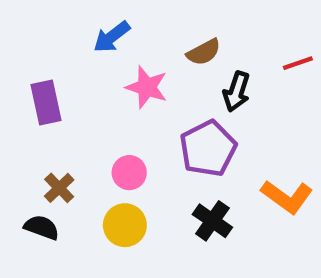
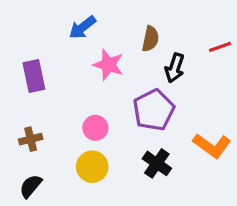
brown semicircle: (204, 52) -> (150, 39), turned -50
brown cross: (59, 188) -> (31, 139), moved, turned 30
black semicircle: (42, 227) -> (31, 186), moved, turned -70

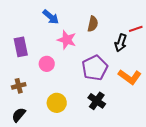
blue arrow: (82, 27) -> (51, 17), turned -102
black arrow: (175, 68) -> (121, 43), moved
pink circle: (95, 128) -> (47, 64), moved
orange L-shape: (212, 146) -> (130, 77), moved

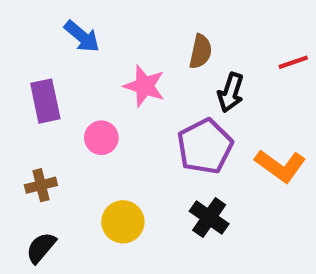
blue arrow: (51, 17) -> (82, 36), moved
black arrow: (121, 43) -> (231, 92), moved

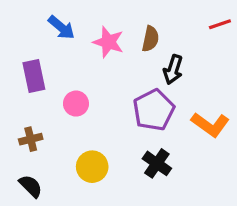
red line: (293, 62) -> (220, 24), moved
pink star: (144, 86) -> (108, 42), moved
black semicircle: (41, 248) -> (31, 186), turned 95

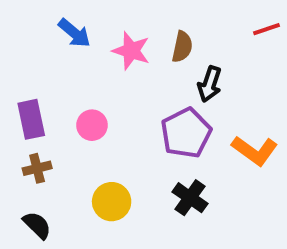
purple rectangle: (34, 76) -> (31, 119), moved

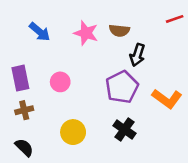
blue arrow: (74, 33) -> (40, 32), moved
brown semicircle: (182, 47) -> (119, 31), turned 84

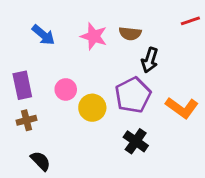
yellow circle: (73, 132) -> (92, 108), moved
black semicircle: (24, 147) -> (41, 161), moved

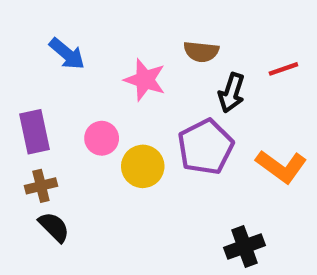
red line: (190, 21) -> (283, 69), moved
pink star: (94, 36) -> (145, 80), moved
black cross: (136, 141) -> (244, 246), moved, turned 35
black semicircle: (41, 161) -> (54, 227), moved

